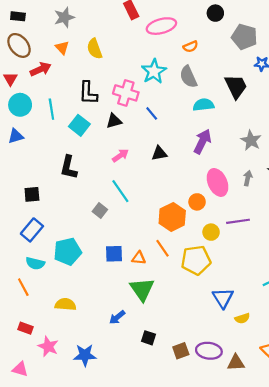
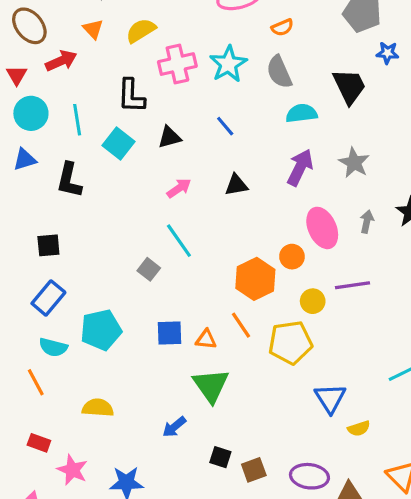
yellow semicircle: (95, 49) -> (141, 31), turned 78
pink cross: (126, 93) -> (177, 64), moved, turned -30
gray star: (251, 140) -> (354, 163), moved
black L-shape: (69, 167) -> (69, 180), moved
brown square: (181, 351) -> (254, 470), moved

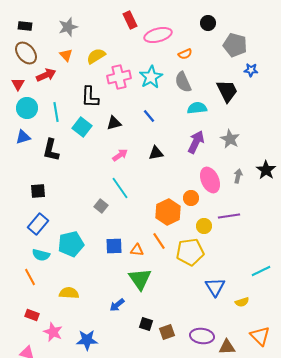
yellow semicircle: (359, 428) -> (242, 302), moved

